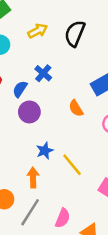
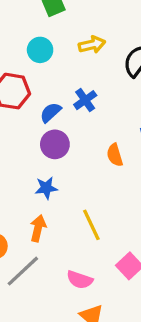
blue star: (45, 151) -> (46, 188), moved
pink semicircle: (63, 218) -> (80, 280), moved, turned 72

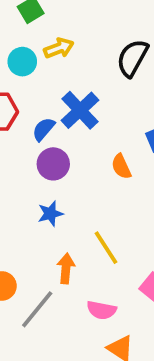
yellow arrow: (92, 45) -> (59, 48), moved
blue cross: (85, 100) -> (80, 110), size x1.5
orange arrow: (38, 228) -> (66, 268), moved

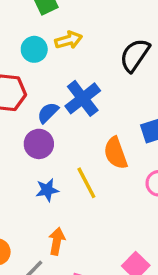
purple circle: (53, 164) -> (39, 144), moved
orange semicircle: (121, 167) -> (116, 153), size x1.4
yellow line: (106, 248) -> (86, 183), moved

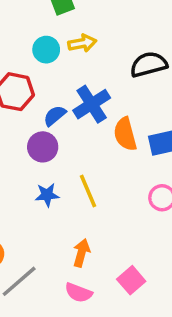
black semicircle: (135, 55) -> (149, 64), turned 36
orange semicircle: (116, 153) -> (125, 134), moved
orange arrow: (57, 241) -> (81, 253), moved

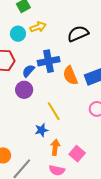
blue cross: (92, 104) -> (49, 61), turned 30
blue star: (47, 195) -> (41, 130), moved
pink square: (131, 280) -> (77, 154), moved

